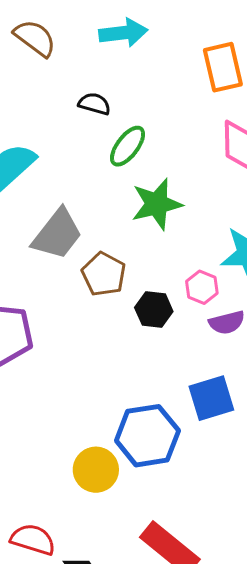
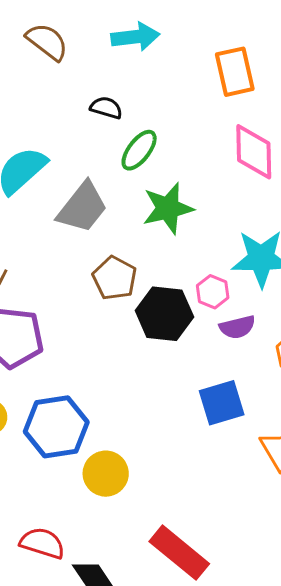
gray trapezoid: (57, 234) -> (82, 207), moved
black hexagon: (154, 310) -> (164, 314), size x1.5
blue hexagon: (147, 436) -> (56, 427), moved

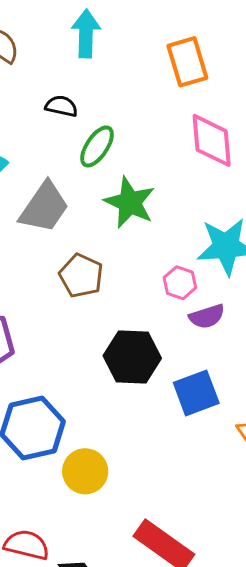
cyan arrow: (135, 37) -> (86, 34), turned -78
green star: (168, 208) -> (130, 203), turned -30
black hexagon: (164, 314) -> (132, 357), moved

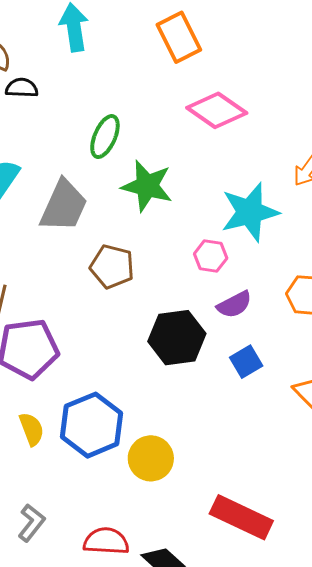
black semicircle: (61, 106) -> (22, 88), moved
pink diamond: (212, 140) -> (217, 110), turned -40
purple semicircle: (207, 316) -> (234, 305), moved
blue square: (196, 393) -> (246, 362), size x0.7

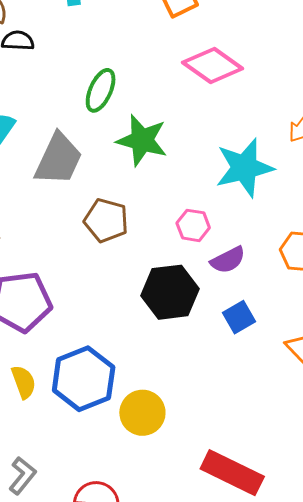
pink hexagon: (211, 256) -> (193, 225), moved

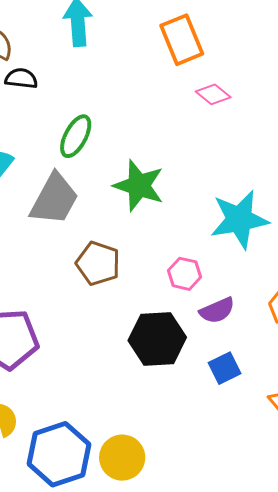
pink diamond: (213, 66) -> (213, 94), moved, size x0.6
green ellipse: (101, 90) -> (76, 136), moved
blue hexagon: (84, 379) -> (59, 454), moved

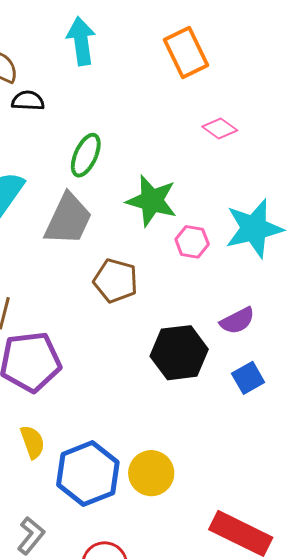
pink diamond: (213, 94) -> (220, 128), moved
pink hexagon: (185, 274) -> (192, 242), moved

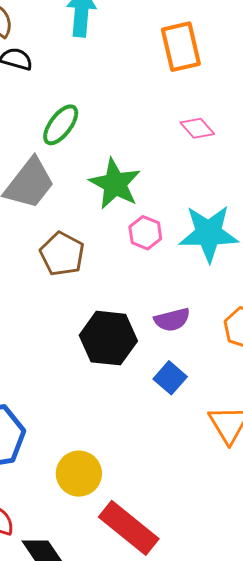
blue square: (248, 378) -> (170, 378), turned -32
yellow circle: (151, 473) -> (79, 474), moved

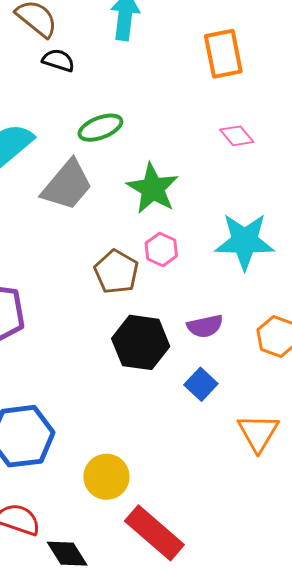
green ellipse: (61, 125) -> (100, 128), turned 30
pink hexagon: (145, 233) -> (161, 250), moved
brown pentagon: (62, 254) -> (116, 272), moved

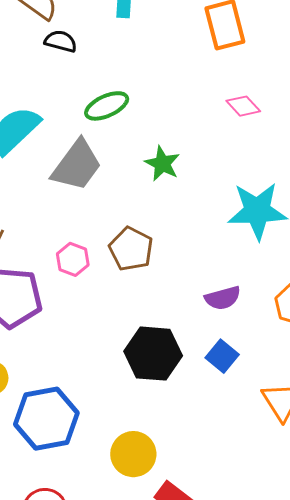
green star: (153, 188) -> (162, 164), size x0.7
pink hexagon: (161, 250) -> (73, 259), moved
black hexagon: (141, 342) -> (153, 354), moved

